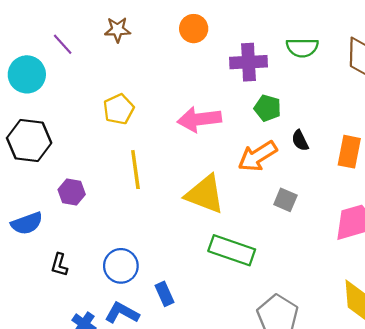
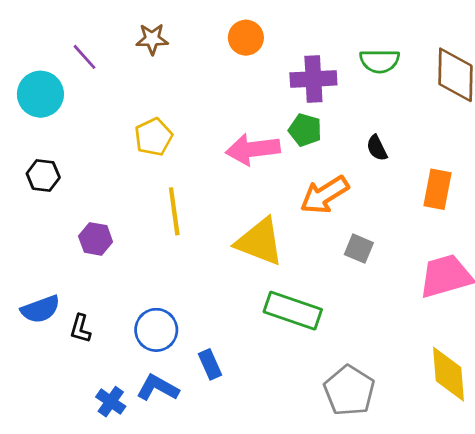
green pentagon: (268, 108) -> (305, 130), moved
black hexagon: (29, 140) -> (43, 176), size x0.6
black semicircle: (300, 140) -> (377, 148), moved
blue semicircle: (27, 223) -> (40, 309), moved

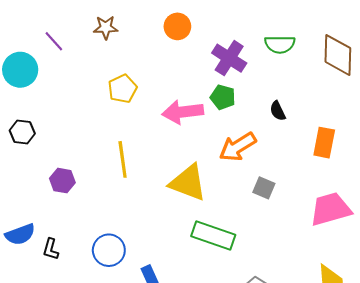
purple cross: (313, 79) -> (229, 58), turned 36
yellow pentagon: (153, 137) -> (123, 89), moved

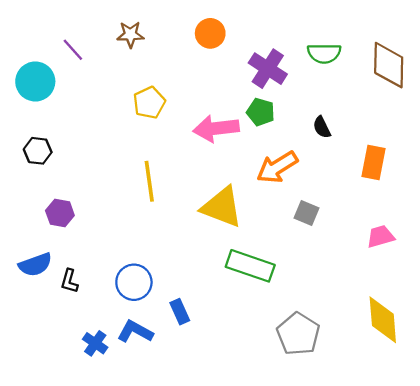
purple hexagon: (62, 181) -> (60, 213), moved
pink trapezoid: (330, 209) -> (380, 236), size x0.6

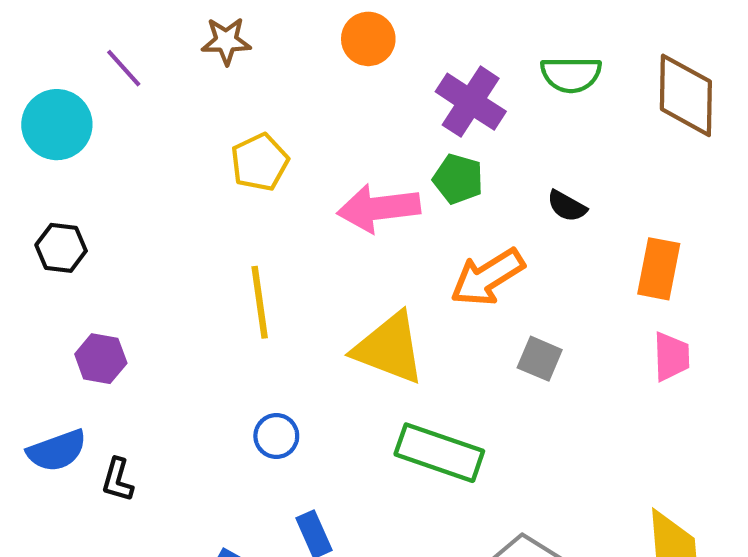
black semicircle: (322, 127) -> (567, 206), turned -35
pink trapezoid: (380, 236) -> (671, 357), moved, turned 104
blue circle: (134, 282) -> (276, 436), moved, size x0.7

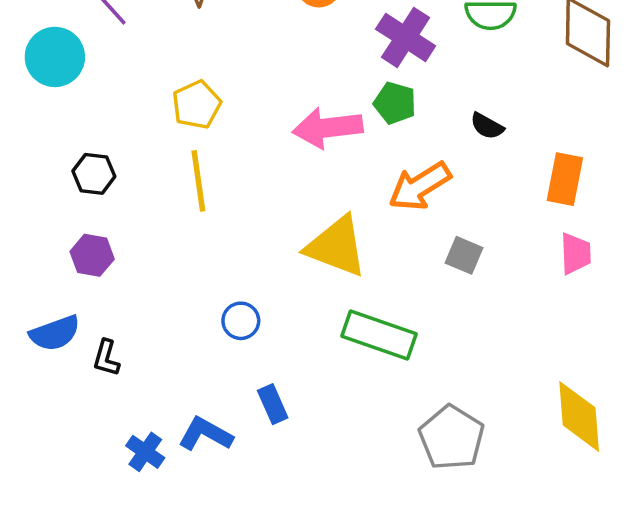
yellow pentagon: (260, 162) -> (197, 105), moved
black hexagon: (61, 248) -> (94, 174), moved
yellow line: (260, 302) -> (198, 181), moved

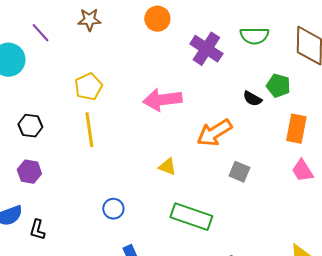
green pentagon: (395, 103) -> (278, 86), moved
yellow triangle: (336, 246) -> (167, 167), size x0.5
pink trapezoid: (576, 254) -> (302, 171), turned 150

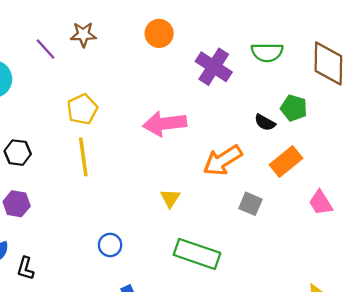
purple line: (40, 33) -> (46, 49), moved
orange rectangle: (296, 129) -> (286, 161), moved, turned 40
yellow triangle: (167, 167) -> (170, 198), turned 42

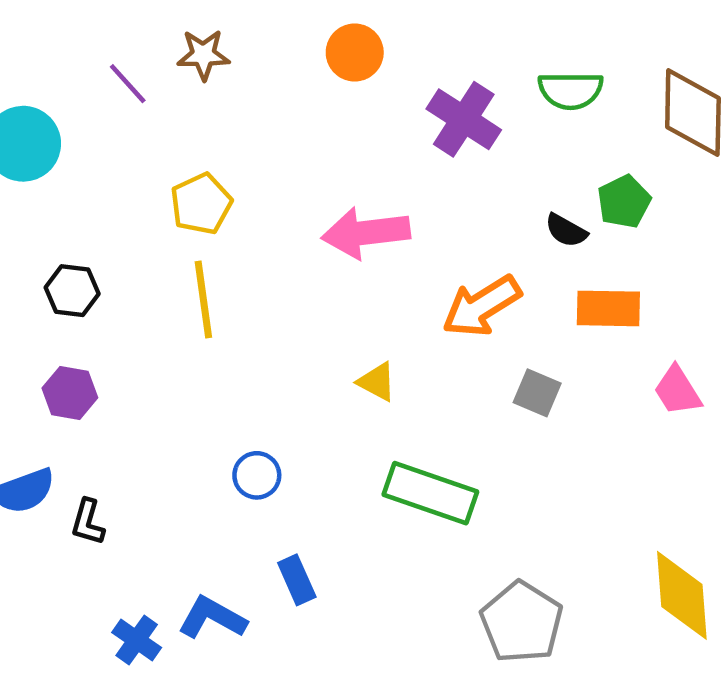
green pentagon: (294, 108) -> (624, 202), turned 30
orange rectangle: (286, 161) -> (608, 308), turned 40
yellow triangle: (170, 198) -> (377, 382), turned -35

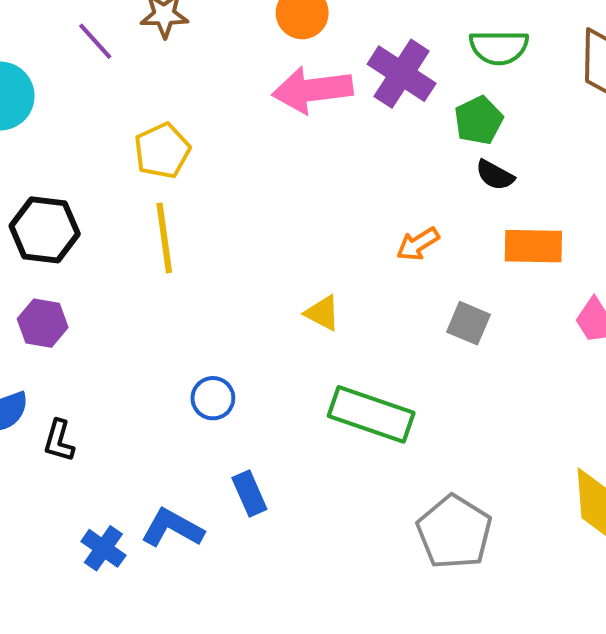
green pentagon: (624, 202) -> (479, 120), moved
pink arrow: (366, 233) -> (312, 90), moved
black hexagon: (72, 291) -> (45, 230), size x1.4
orange arrow: (482, 306) -> (418, 244), size x0.6

